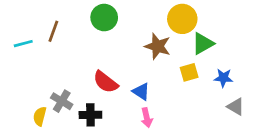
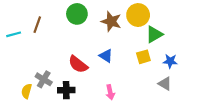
brown star: (158, 46) -> (111, 21), moved
blue triangle: (141, 92) -> (106, 56), moved
gray triangle: (236, 107) -> (165, 84), moved

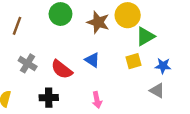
gray cross: (44, 79) -> (28, 63), moved

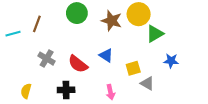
yellow square: (134, 61) -> (133, 68), moved
gray triangle: (157, 91) -> (147, 83), moved

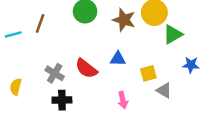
blue triangle: (106, 55) -> (118, 59), turned -32
gray cross: (47, 59) -> (55, 73), moved
black cross: (66, 90) -> (62, 100), moved
yellow semicircle: (26, 91) -> (16, 87), moved

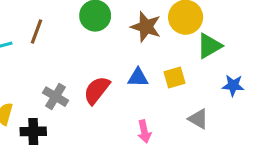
red semicircle: (86, 68) -> (97, 90), turned 90
yellow square: (148, 73) -> (174, 78), moved
black cross: (62, 100) -> (33, 131), moved

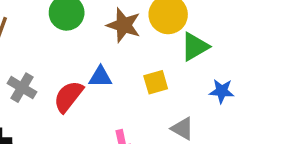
blue triangle: (138, 78) -> (100, 77), moved
gray cross: (55, 97) -> (22, 88), moved

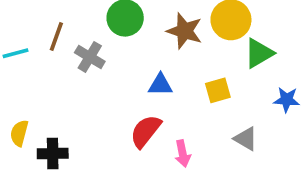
gray cross: (22, 88) -> (90, 57), moved
red semicircle: (68, 96) -> (146, 131), moved

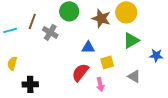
green triangle: (259, 53) -> (131, 40), moved
yellow square: (218, 90) -> (107, 62), moved
yellow semicircle: (19, 133) -> (12, 63), moved

